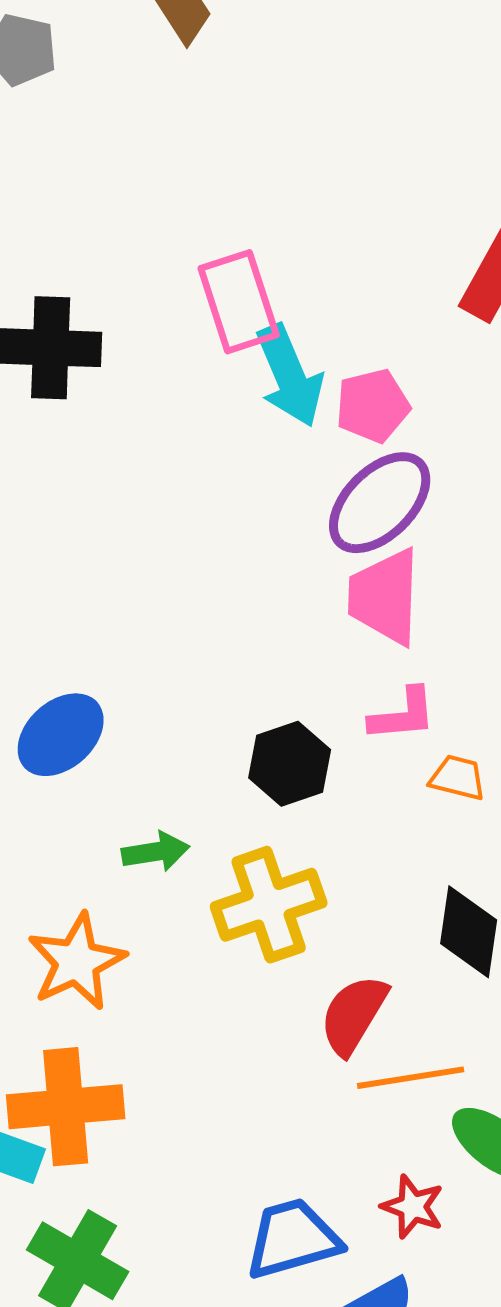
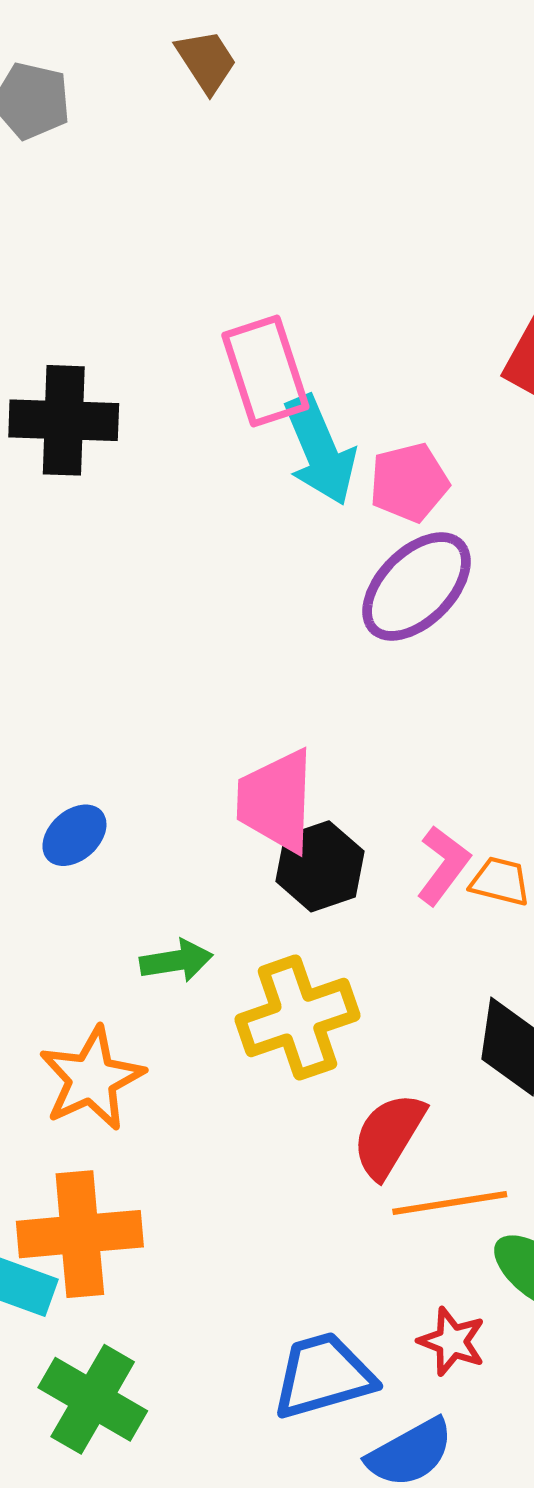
pink trapezoid: (385, 597) -> (276, 801), moved
pink L-shape: (403, 715) -> (443, 865), moved, turned -48
blue ellipse: (61, 735) -> (74, 835), size x0.7

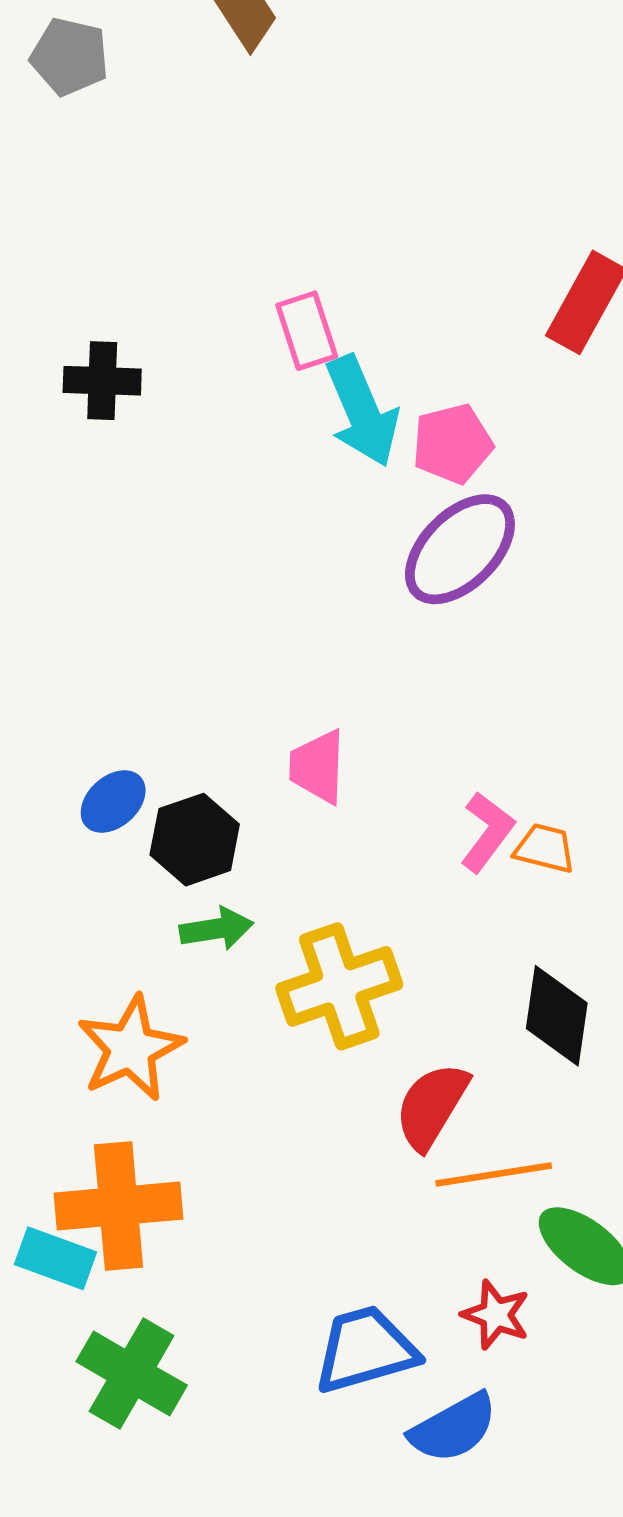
pink rectangle: (265, 371) -> (307, 331), size x0.7
black cross: (64, 420) -> (102, 381), size x0.7
pink trapezoid: (276, 801) -> (318, 767), size x0.7
black hexagon: (320, 866) -> (195, 840), moved

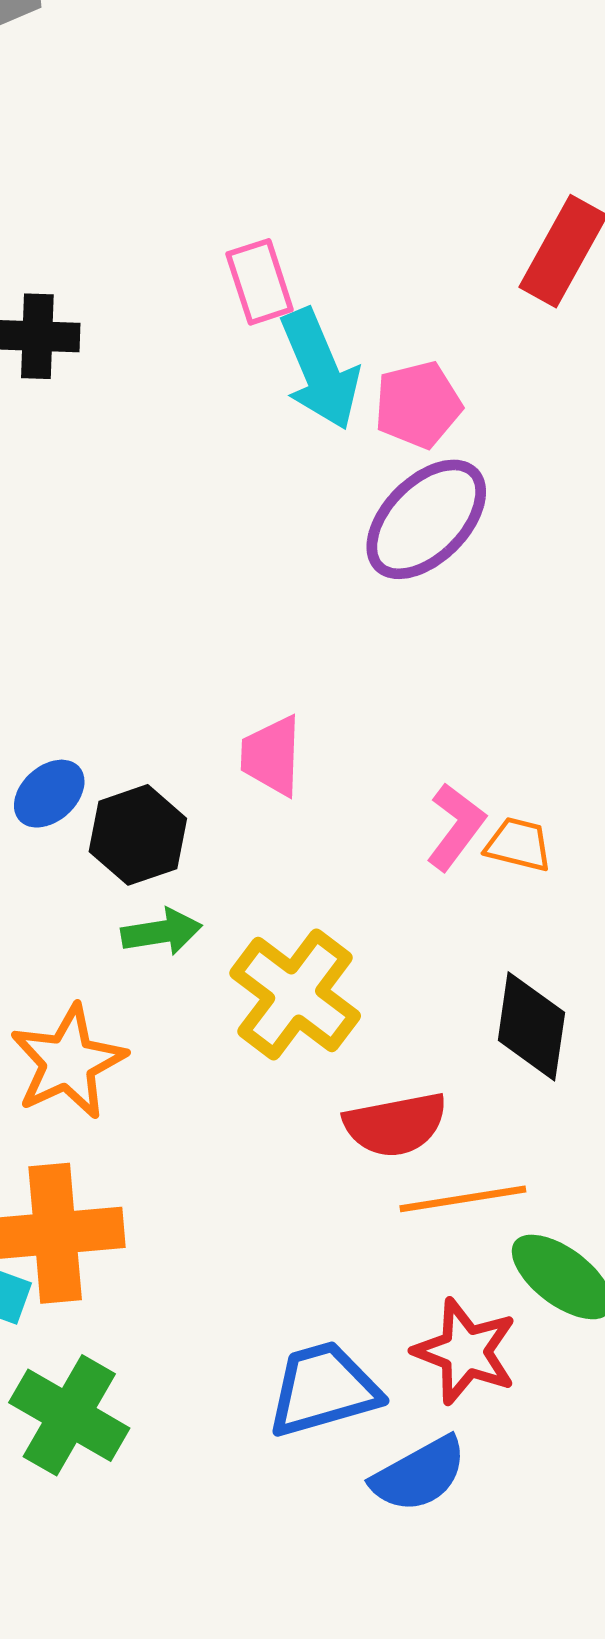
yellow cross: (339, 986) -> (295, 995), turned -34
red semicircle: (432, 1106) -> (396, 1125), turned -132
red star: (496, 1315) -> (465, 1351), size x1.4

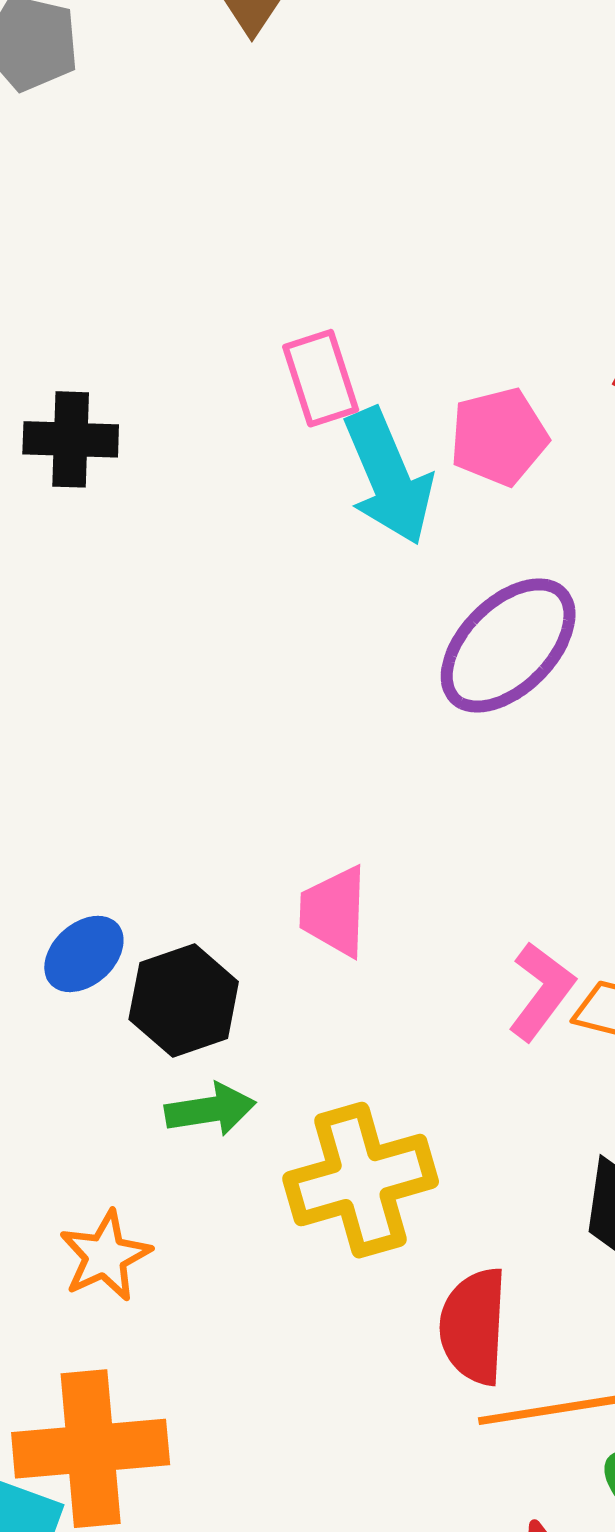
pink pentagon: (418, 405) -> (499, 437), moved
yellow cross: (295, 995) -> (361, 1180), turned 37
orange star: (68, 1062) -> (105, 1256), size x0.7
red semicircle: (396, 1125) -> (474, 1326), turned 104

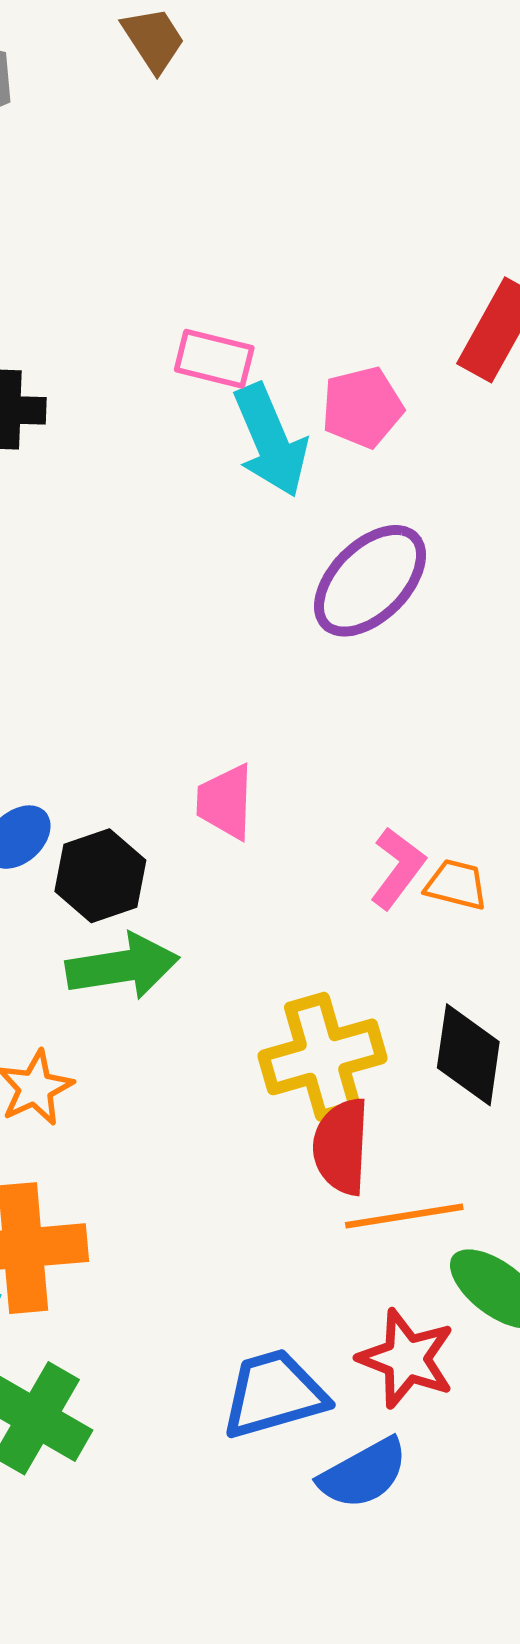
pink rectangle: (321, 378) -> (214, 359), turned -58
green arrow: (210, 1110) -> (123, 966), size x1.5
yellow cross: (361, 1180) -> (322, 1057), moved

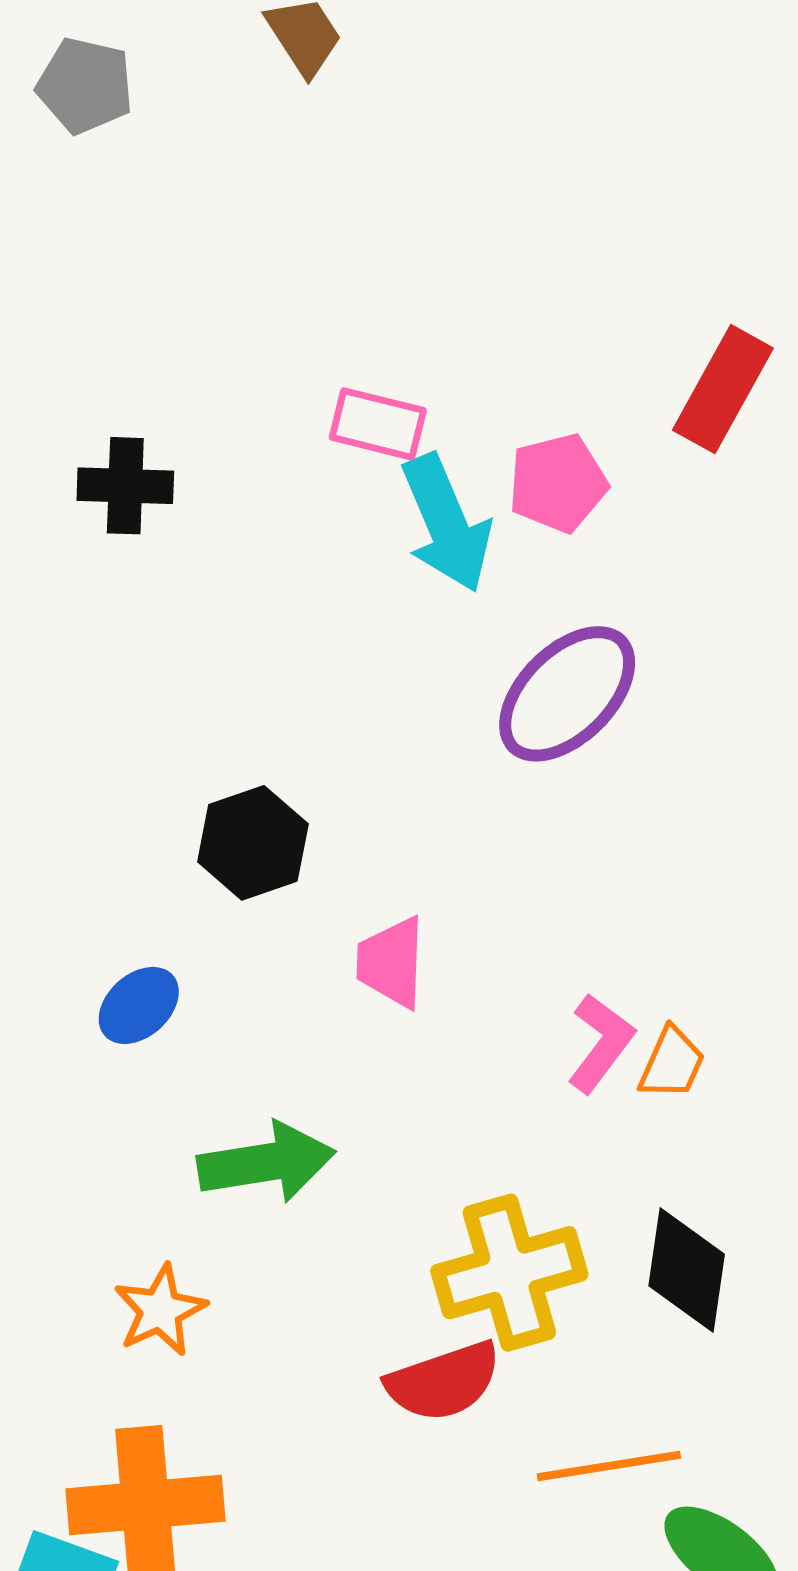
black hexagon: (100, 876) -> (253, 843), moved
orange trapezoid: (456, 885) -> (672, 1063), turned 100
red semicircle: (341, 1146) -> (444, 1381), moved, turned -112

